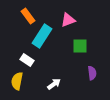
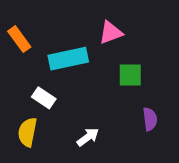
orange rectangle: (28, 16) -> (19, 39), moved
cyan rectangle: (42, 36) -> (68, 59), turned 45

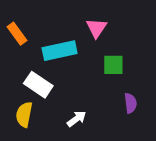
pink triangle: (111, 32) -> (96, 28), turned -35
white rectangle: (44, 98) -> (38, 85), size x1.4

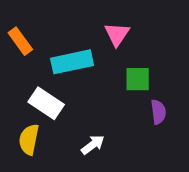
purple semicircle: (130, 103) -> (158, 112), moved

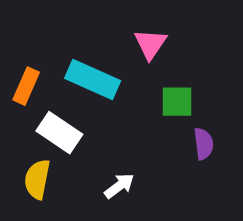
orange rectangle: (20, 41) -> (26, 86), moved, turned 60
cyan rectangle: (72, 62) -> (93, 79), turned 36

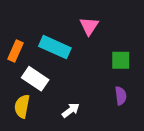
green square: (177, 102) -> (121, 60), moved
purple semicircle: (204, 144) -> (121, 96), moved

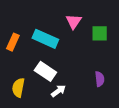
green square: (121, 60) -> (100, 33), moved
white rectangle: (35, 79) -> (45, 71), moved

